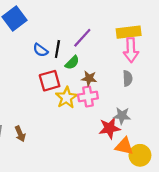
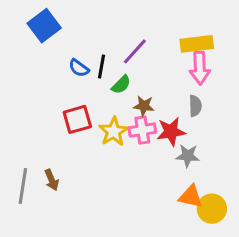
red square: (50, 81) -> (77, 119), moved
red star: (109, 128) -> (171, 132), moved

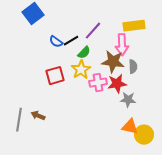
black line: (102, 67) -> (71, 41), turned 49
pink arrow: (200, 68) -> (122, 45), moved
brown star: (144, 106) -> (113, 62), moved, size x1.6
yellow star: (114, 132) -> (81, 70), moved
brown arrow: (52, 180) -> (38, 116), turned 136

